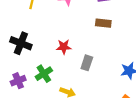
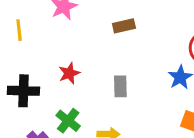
red star: (64, 47) -> (69, 73), moved

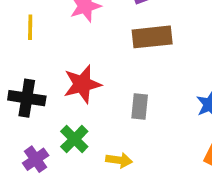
brown rectangle: (124, 26) -> (152, 37), size x1.5
red star: (69, 73) -> (82, 84), size x1.5

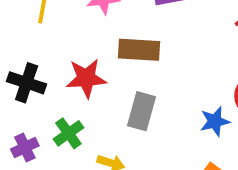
brown rectangle: (152, 37) -> (139, 50), moved
gray rectangle: (140, 106) -> (142, 111), size x1.4

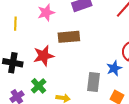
gray rectangle: (142, 111) -> (94, 82), moved

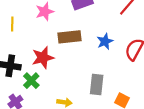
blue star: (114, 68) -> (105, 41), moved
green cross: (39, 86) -> (31, 81), moved

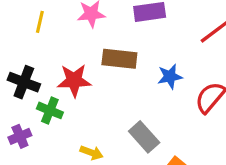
green cross: (31, 81) -> (50, 110), turned -35
gray rectangle: (97, 85) -> (144, 137), turned -60

